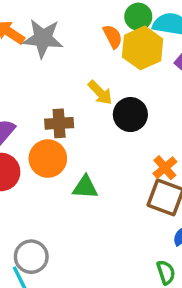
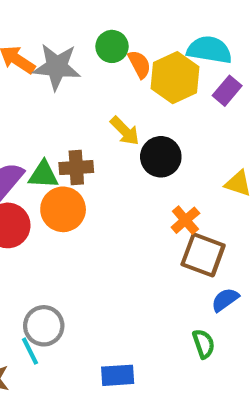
green circle: (138, 17) -> (112, 46), moved
orange cross: (165, 168) -> (185, 220), moved
green triangle: (85, 187) -> (43, 175), moved

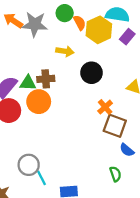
yellow arrow: (125, 131) -> (65, 51), moved, turned -36
blue semicircle: (225, 300) -> (127, 150), turned -104
cyan line: (30, 351) -> (41, 178), moved

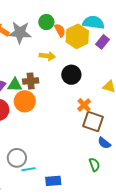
cyan line: (41, 178) -> (29, 169), turned -72

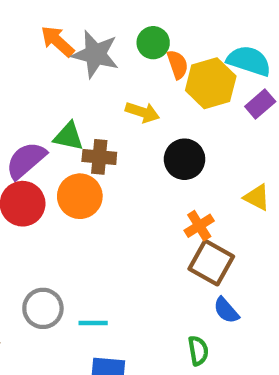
green triangle: (15, 85) -> (69, 136), moved
cyan line: (29, 169) -> (93, 323), moved

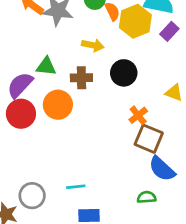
brown cross: (99, 157) -> (81, 78), moved
gray circle: (43, 308) -> (32, 196), moved
blue semicircle: (226, 310) -> (162, 169), size x1.5
green semicircle: (198, 351) -> (147, 197), turned -78

